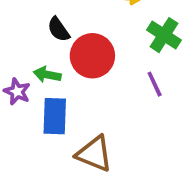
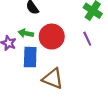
red circle: (92, 56) -> (52, 37), moved

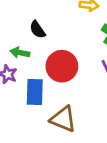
green arrow: (26, 33) -> (20, 53), moved

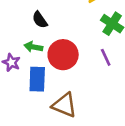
green arrow: (20, 53) -> (33, 47), moved

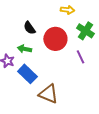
red circle: (63, 55) -> (55, 39), moved
blue rectangle: (37, 79) -> (27, 74), turned -48

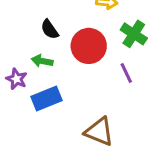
blue rectangle: (27, 74) -> (47, 99), turned -66
brown triangle: (48, 94) -> (99, 132), moved

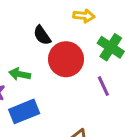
black semicircle: (50, 29) -> (42, 35), moved

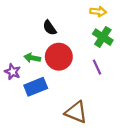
yellow arrow: (84, 16) -> (98, 12), moved
red circle: (66, 59) -> (59, 57), moved

